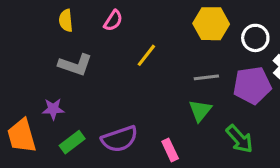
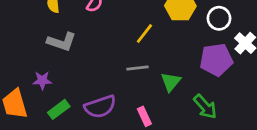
yellow line: (146, 55) -> (144, 33), moved
gray line: (206, 77) -> (138, 68), moved

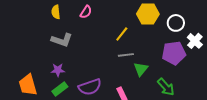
gray line: (138, 68) -> (126, 55), moved
purple star: (42, 80) -> (58, 70), moved

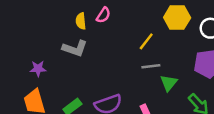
yellow semicircle: (56, 12) -> (81, 21), moved
purple star: (58, 70) -> (38, 69), moved

